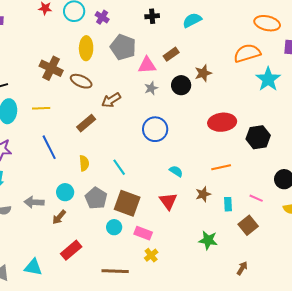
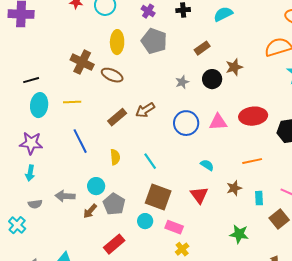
purple cross: (102, 17) -> (148, 11), moved
pink triangle: (147, 65) -> (218, 122), moved
brown arrow: (111, 100) -> (145, 110), moved
gray pentagon: (96, 198) -> (114, 204), moved
red rectangle: (71, 250) -> (114, 244), moved

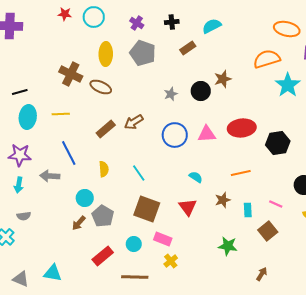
brown rectangle: (202, 48) -> (188, 48), moved
gray arrow: (65, 196) -> (50, 176), moved
cyan circle: (145, 221) -> (134, 244), moved

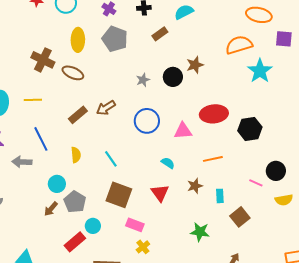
pink triangle: (207, 134) -> (183, 131), moved
pink line: (276, 204) -> (256, 183), moved
cyan circle: (134, 244) -> (93, 226), moved

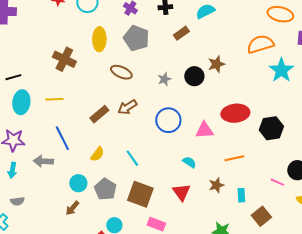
brown ellipse: (73, 73) -> (121, 72), moved
yellow semicircle: (76, 155) -> (97, 154), turned 42
gray pentagon: (75, 202) -> (105, 189), moved

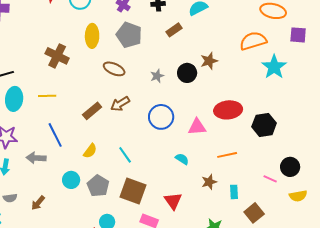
red triangle: (181, 192) -> (173, 201), moved
brown arrow: (72, 208) -> (38, 203), moved

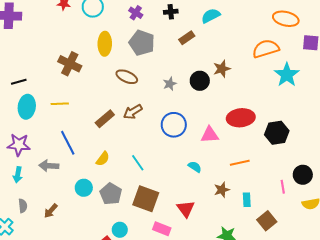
pink line: (270, 179) -> (283, 187), turned 56
gray semicircle: (10, 198) -> (23, 206), turned -88

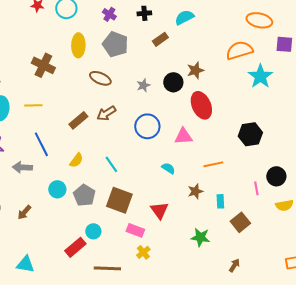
red ellipse: (241, 118) -> (201, 105), moved, turned 72

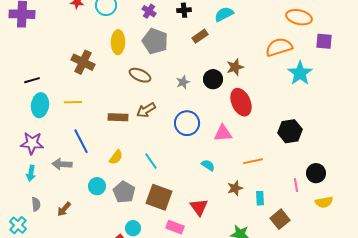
brown rectangle: (78, 120) -> (118, 117), turned 42

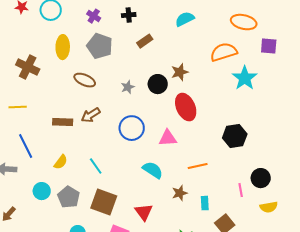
cyan semicircle: (224, 14) -> (185, 19), moved
cyan semicircle: (208, 165) -> (153, 170), size x1.5

